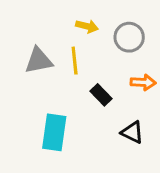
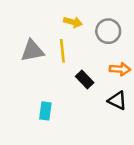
cyan rectangle: (54, 132) -> (45, 111), size x0.6
black triangle: (132, 132) -> (117, 100), moved

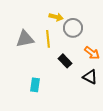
gray circle: (108, 31) -> (73, 28), moved
orange arrow: (120, 69) -> (92, 53), turned 35

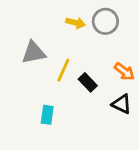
gray circle: (73, 28) -> (105, 21), moved
yellow line: (48, 39) -> (63, 70), moved, turned 30

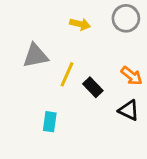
gray circle: (105, 21) -> (126, 18), moved

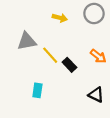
yellow line: (67, 74) -> (50, 55), turned -66
black triangle: (129, 110) -> (96, 95), moved

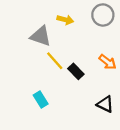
gray triangle: (27, 41) -> (41, 36), moved, turned 30
cyan rectangle: (37, 90) -> (41, 100), turned -40

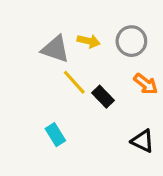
gray circle: (103, 15) -> (131, 41), moved
yellow arrow: (65, 20) -> (89, 41), moved

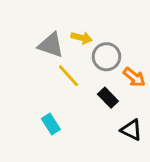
gray circle: (131, 41) -> (106, 57), moved
black rectangle: (103, 97) -> (108, 98), moved

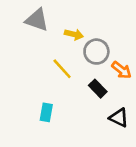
gray triangle: (51, 45) -> (37, 20), moved
cyan rectangle: (51, 124) -> (46, 112), turned 42

